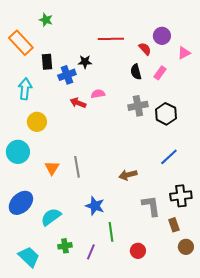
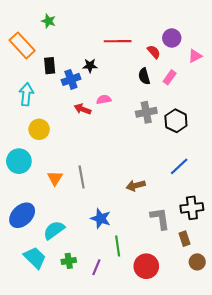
red circle: (138, 251) -> (146, 266), size x1.5
cyan trapezoid: (29, 257) -> (35, 258), moved

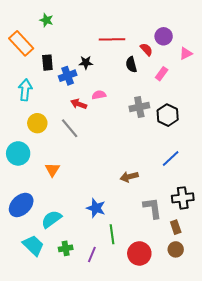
black semicircle: (144, 76) -> (131, 65), moved
gray line: (82, 177) -> (70, 128), moved, turned -30
brown circle: (197, 262) -> (176, 249), moved

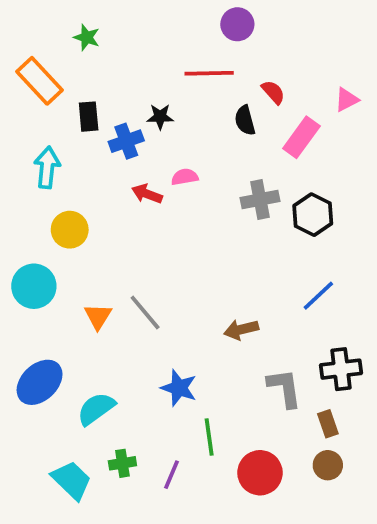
purple circle: (164, 36) -> (237, 24), moved
pink rectangle: (162, 74) -> (301, 137), size x1.5
gray line: (70, 128) -> (145, 313), moved
cyan trapezoid: (33, 245) -> (72, 480), moved

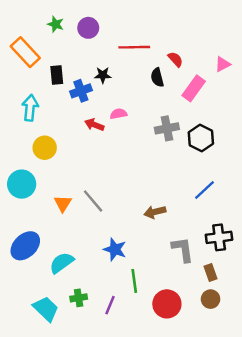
purple circle: (237, 24) -> (88, 28), moved

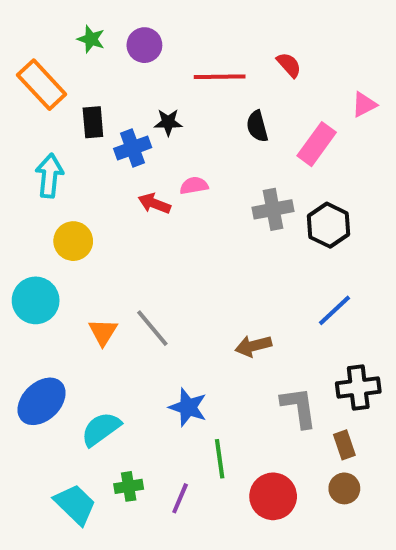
red semicircle: (175, 59) -> (289, 65), moved

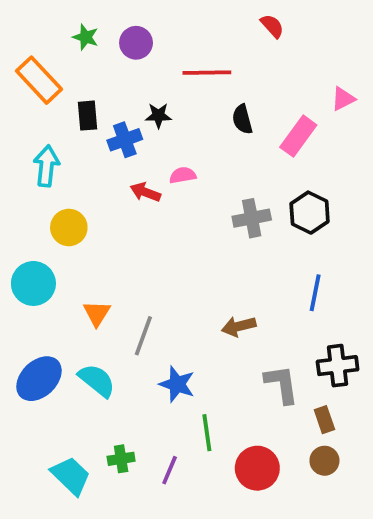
red semicircle: (289, 65) -> (272, 26), moved
gray cross: (273, 209) -> (252, 218), moved
blue line: (334, 310) -> (315, 293), turned -36
gray line: (152, 328) -> (143, 336), moved, turned 60
cyan semicircle: (101, 429) -> (97, 380), moved, turned 75

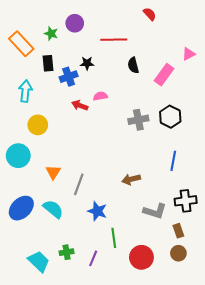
green star: (86, 37) -> (51, 34), moved
gray L-shape: (282, 384) -> (155, 211), turned 115

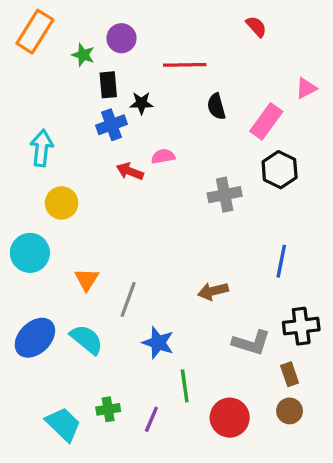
red semicircle: (150, 14) -> (256, 27), moved
orange rectangle: (21, 44) -> (35, 32), moved, turned 75
black rectangle: (48, 63) -> (108, 85), moved
black hexagon: (170, 117) -> (280, 170), moved

